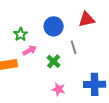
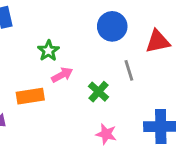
red triangle: (87, 19) -> (158, 42), moved
blue circle: (54, 26) -> (112, 26), moved

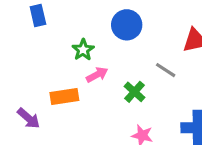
blue circle: (112, 26) -> (127, 25), moved
gray line: (129, 70) -> (166, 70), turned -40

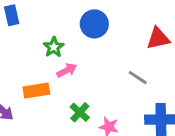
gray line: (166, 70) -> (138, 78), moved
green cross: (134, 92) -> (80, 112), moved

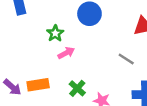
orange rectangle: (36, 91) -> (38, 85), moved

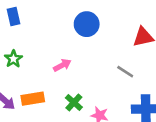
green star: (55, 33) -> (13, 59), moved

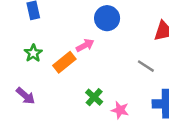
pink arrow: (62, 65) -> (85, 45), moved
orange rectangle: (33, 99) -> (64, 62), moved, turned -30

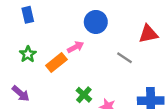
gray line: (146, 66) -> (124, 58), moved

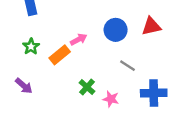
blue circle: (96, 22) -> (116, 30), moved
gray line: (124, 58) -> (128, 66), moved

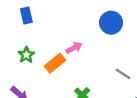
blue circle: (116, 30) -> (111, 23), moved

